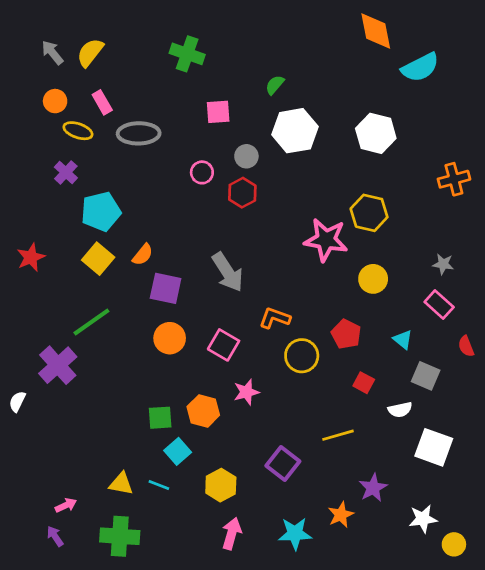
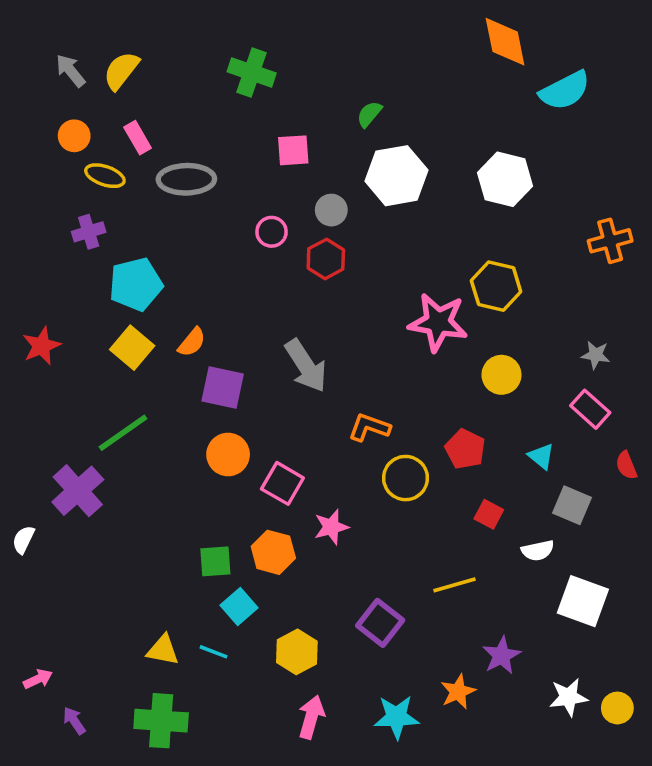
purple cross: (66, 172) -> (89, 232), turned 30
pink square: (224, 345) -> (282, 483), moved
pink arrow: (66, 505) -> (38, 679), moved
yellow circle: (454, 544) -> (617, 708), moved

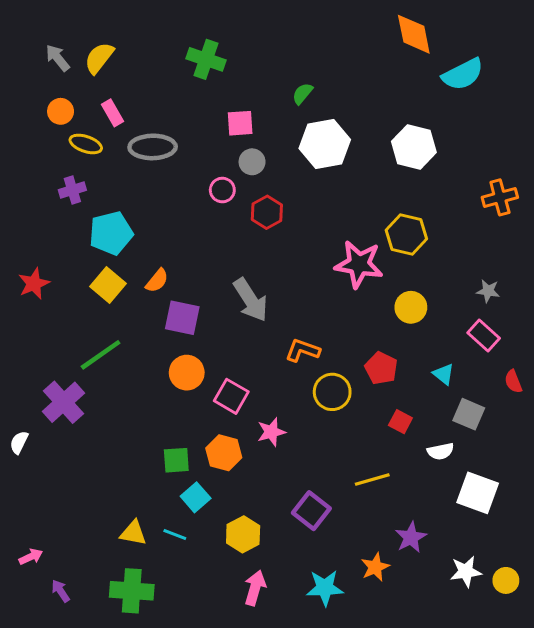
gray circle: (331, 210) -> (252, 162), moved

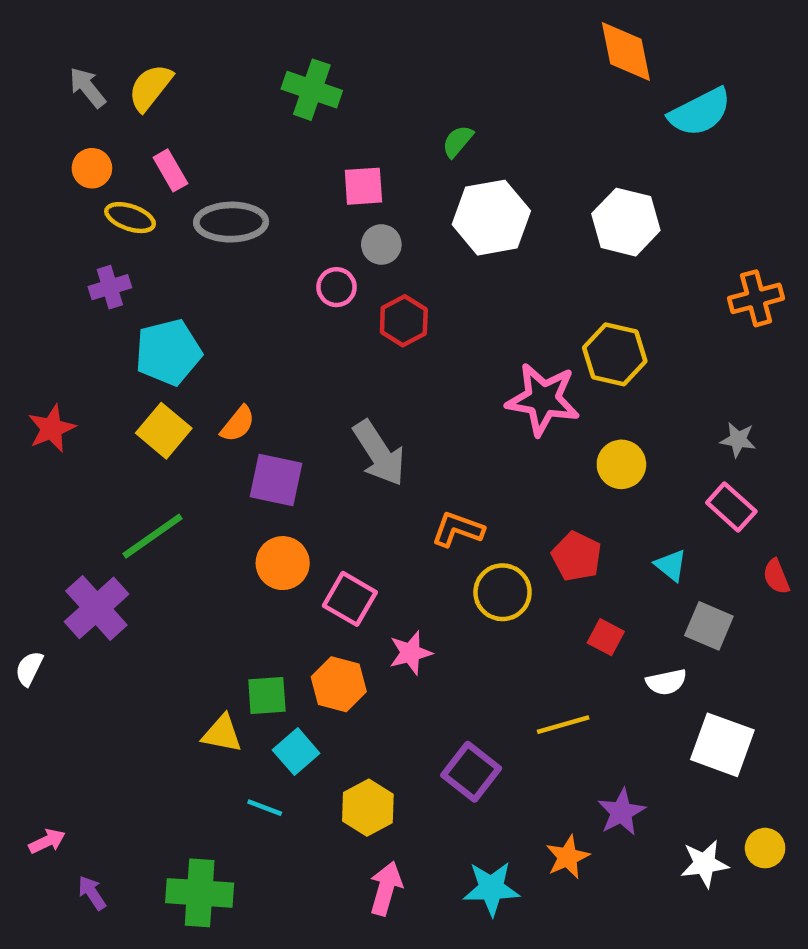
yellow triangle: (133, 533) -> (222, 734), moved
yellow circle: (506, 580) -> (765, 848), moved

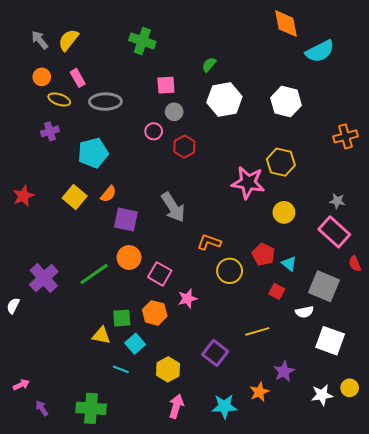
cyan pentagon: (168, 352) -> (93, 153), moved
pink rectangle: (731, 507) -> (334, 232), size x1.4
green line: (153, 536) -> (94, 274), moved
cyan triangle: (671, 565) -> (289, 264), moved
gray square: (709, 626) -> (324, 286), size x1.4

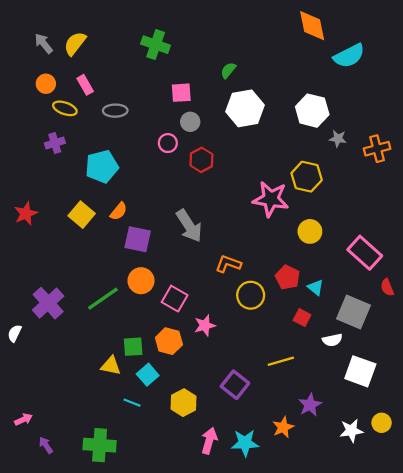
gray ellipse: (105, 102) -> (115, 111), size x0.7
gray star: (337, 201) -> (338, 139), moved
pink arrow: (176, 406) -> (209, 441), moved

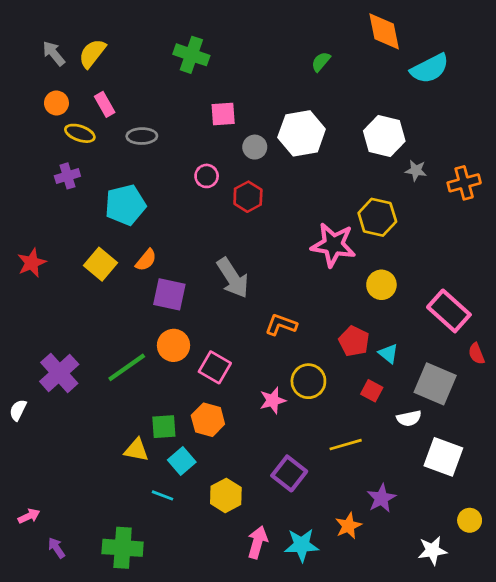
green semicircle: (228, 70) -> (321, 62), moved
gray circle: (190, 122) -> (255, 147), moved
yellow circle: (251, 295) -> (308, 381), moved
pink star: (205, 325) -> (273, 400), moved
white star: (351, 431) -> (432, 551), moved

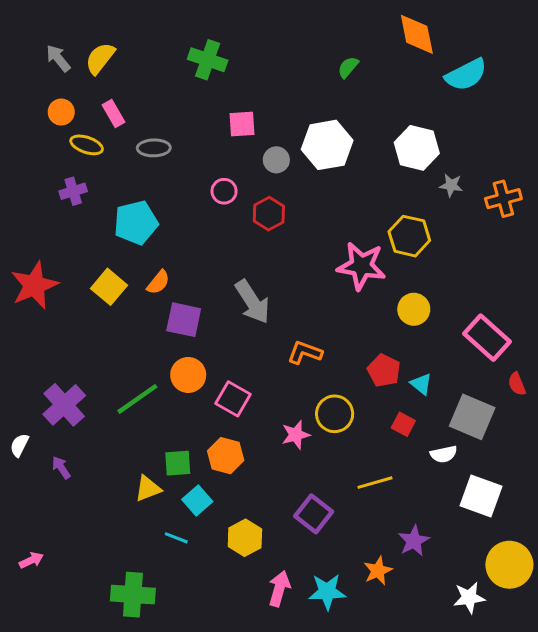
red star: (32, 263) -> (34, 285), size x1.5
yellow triangle: (136, 450) -> (148, 489), turned -32
yellow circle: (470, 520) -> (509, 565), size x1.8
purple arrow: (56, 548) -> (61, 468), moved

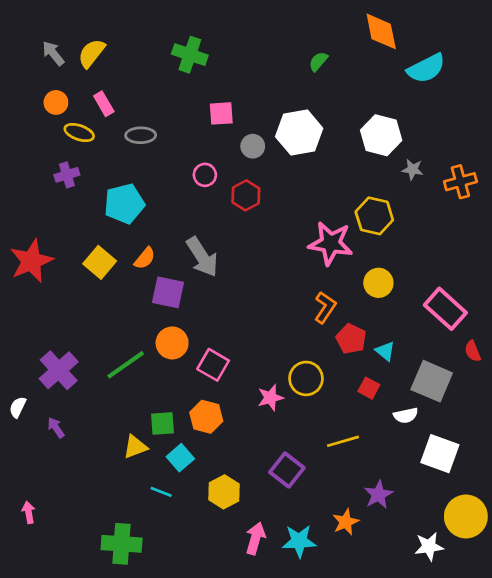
gray arrow: (252, 302) -> (202, 257), moved
orange L-shape: (305, 353) -> (325, 307), moved, turned 104
pink arrow: (31, 560) -> (29, 512), turned -75

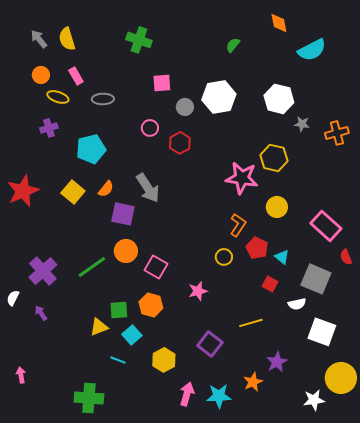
orange diamond: (381, 31) -> (279, 23), size x0.7
yellow semicircle: (91, 53) -> (67, 39), turned -55
yellow circle: (306, 378) -> (224, 257), moved, size x0.7

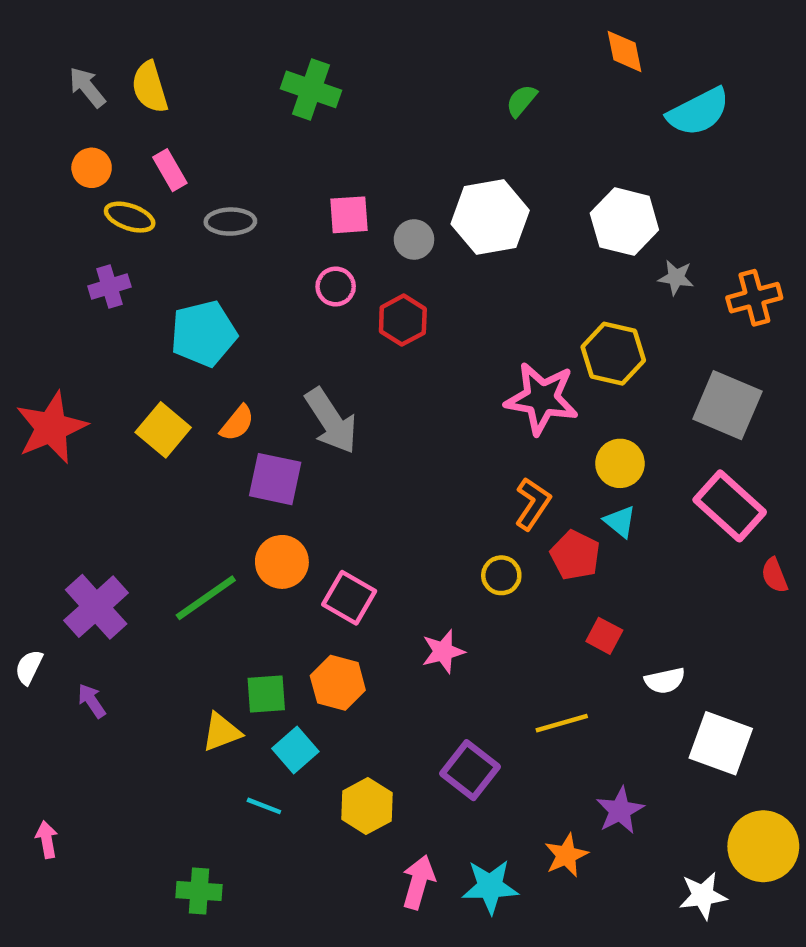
pink square: (162, 83) -> (349, 215), moved
cyan triangle: (282, 257) -> (620, 522), moved
gray square: (316, 279) -> (727, 405), moved
green cross: (89, 398) -> (199, 891), size x0.7

